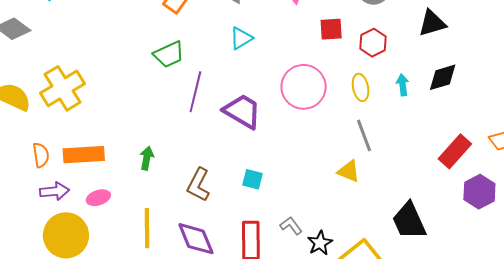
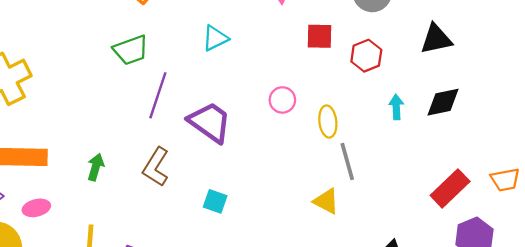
pink circle: (304, 87) -> (282, 100), size x0.5
yellow ellipse: (361, 87) -> (328, 122), moved
brown L-shape: (198, 185) -> (156, 167), moved

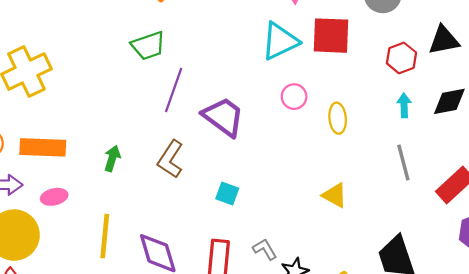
red square: (320, 36) -> (331, 36), size x1.5
cyan triangle: (215, 38) -> (280, 41), moved, size x1.5
red hexagon: (366, 56) -> (401, 58), moved
gray line: (347, 162) -> (403, 162), moved

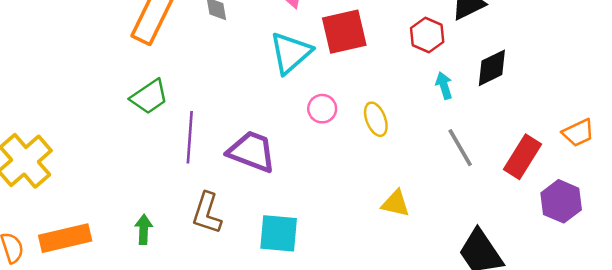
cyan square: (227, 194) -> (279, 233), size x1.6

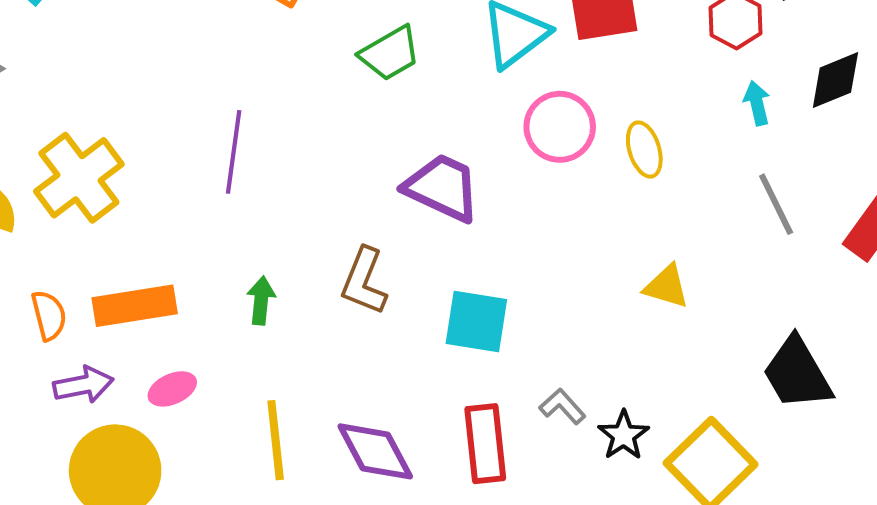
green trapezoid: (149, 97) -> (390, 53), moved
pink circle: (322, 109) -> (560, 127), size x1.5
purple line: (190, 137) -> (234, 152), moved

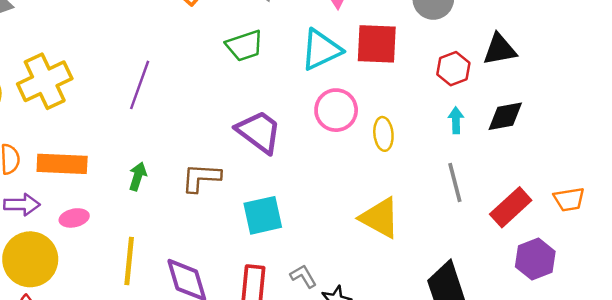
brown L-shape: (364, 281) -> (201, 178), turned 60
yellow triangle: (667, 286) -> (380, 218), size x1.5
cyan square: (476, 322) -> (263, 215), turned -33

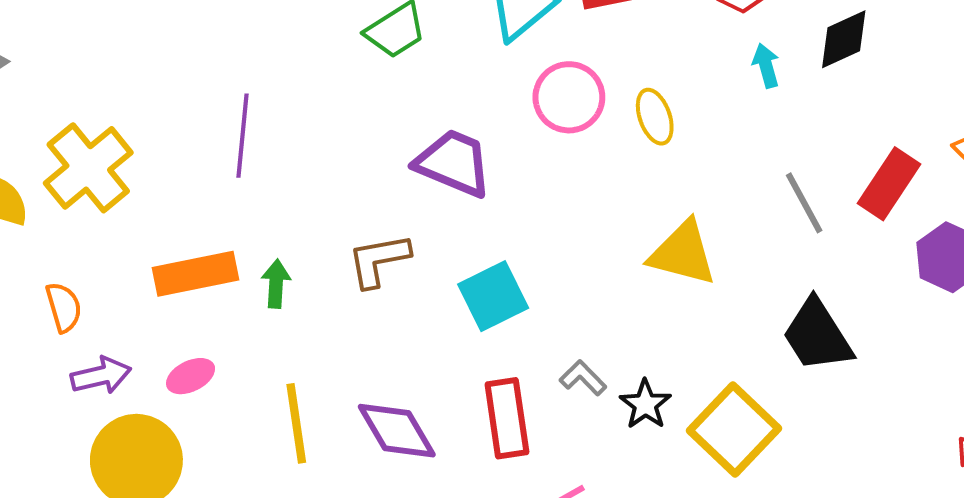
orange rectangle: (62, 164) -> (196, 274), moved
gray line: (455, 183) -> (804, 203), moved

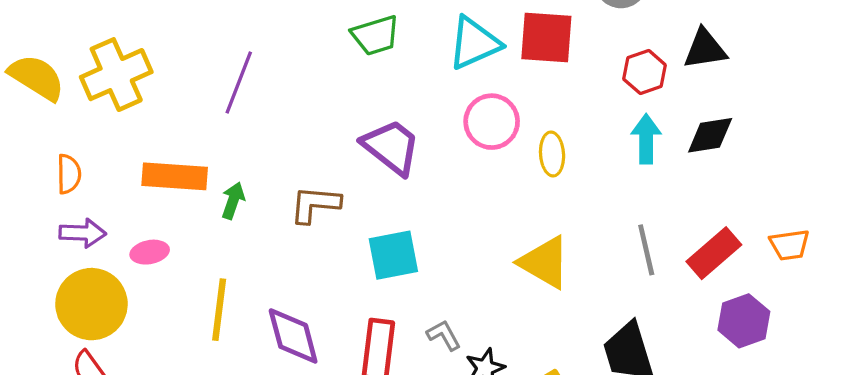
cyan arrow: (766, 66) -> (646, 139), size x1.4

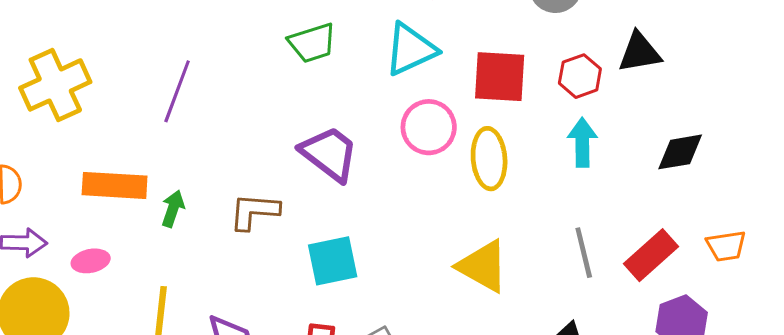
red square: (546, 37) -> (500, 77), moved
black diamond: (710, 135) -> (680, 152), moved
yellow ellipse: (552, 154) -> (489, 159), size x1.4

